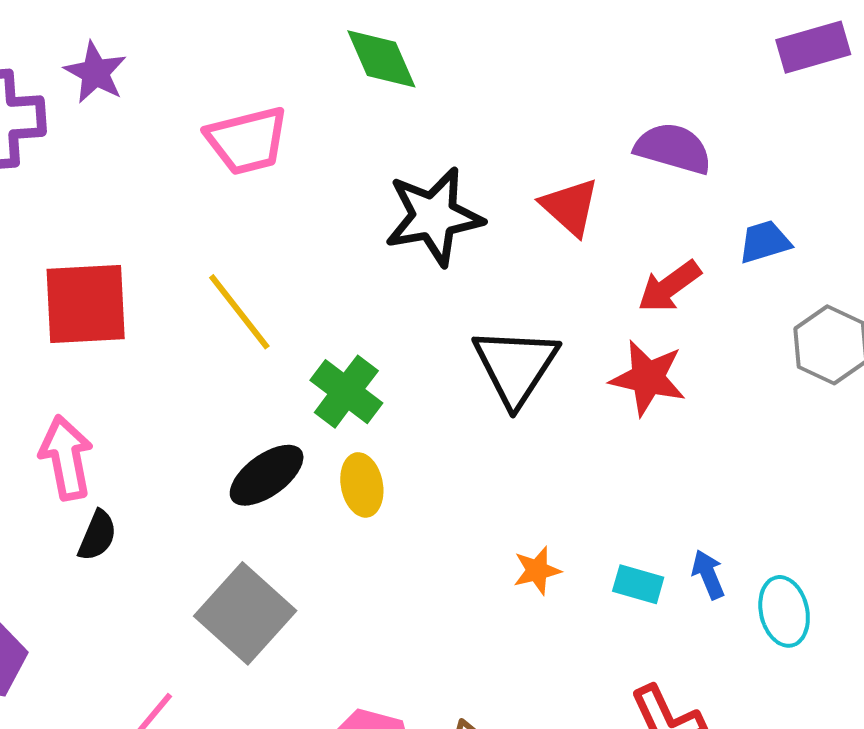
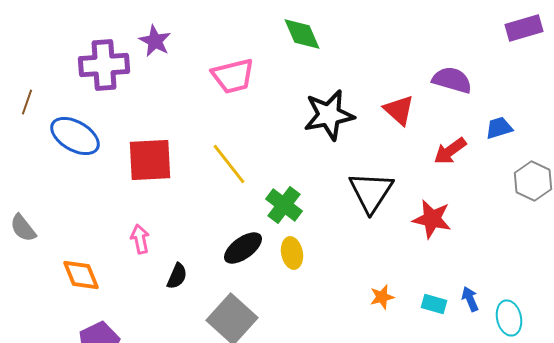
red star: (648, 378) -> (432, 219), moved
pink arrow: (66, 458) -> (140, 239), size x0.7
black semicircle: (97, 536) -> (177, 276), moved

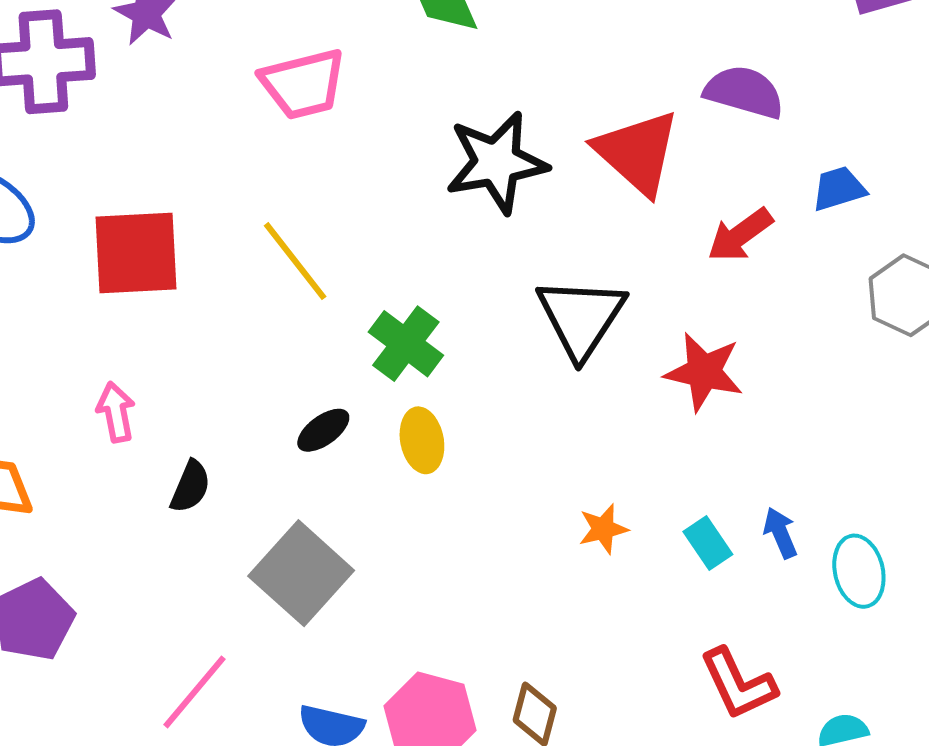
red triangle: (399, 110) -> (637, 152), size x1.4
black ellipse: (243, 248) -> (323, 430), size x0.7
cyan rectangle: (434, 304) -> (708, 543), turned 40

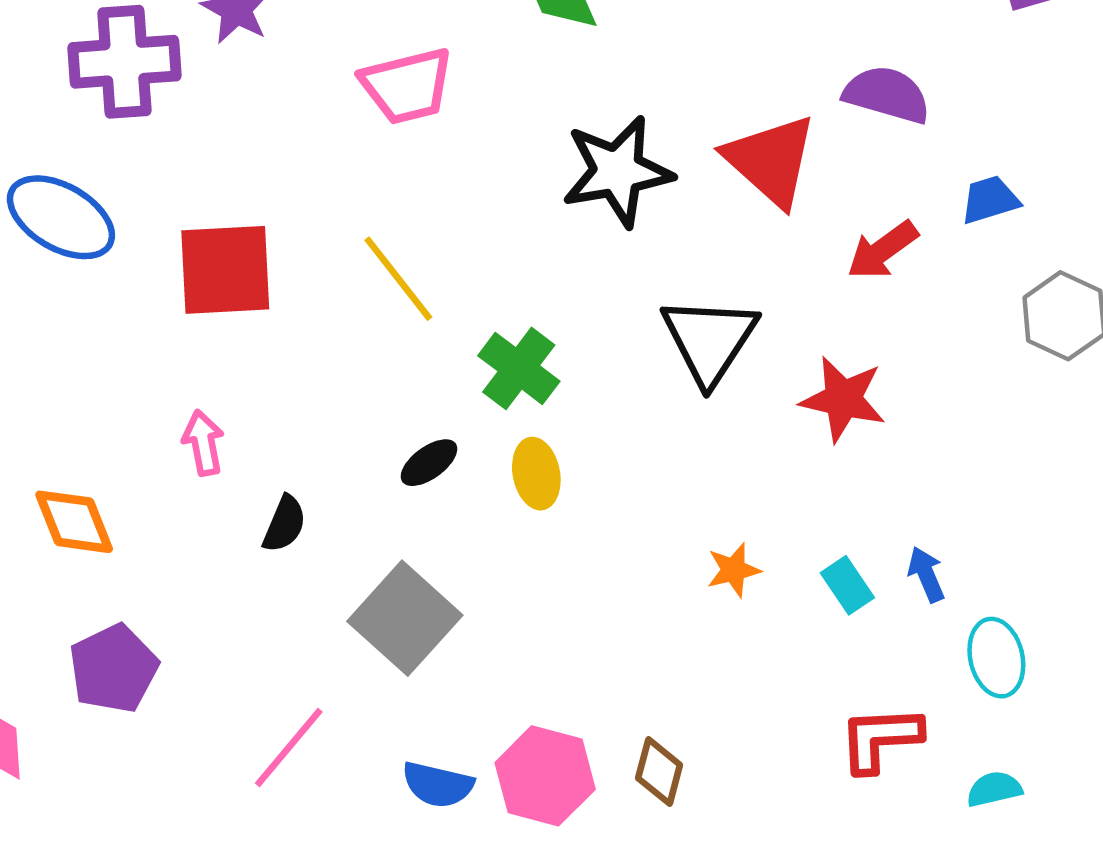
cyan ellipse: (859, 571) -> (996, 658), moved
red L-shape: (738, 684) -> (880, 739), turned 112

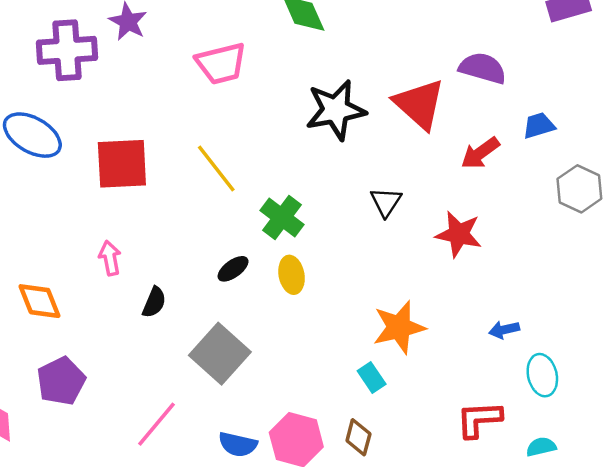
black triangle: (709, 340) -> (386, 202), size x0.6
orange star: (734, 570) -> (399, 327), size x1.8
blue arrow: (926, 574) -> (504, 330), turned -80
cyan rectangle: (847, 585) -> (372, 378), moved

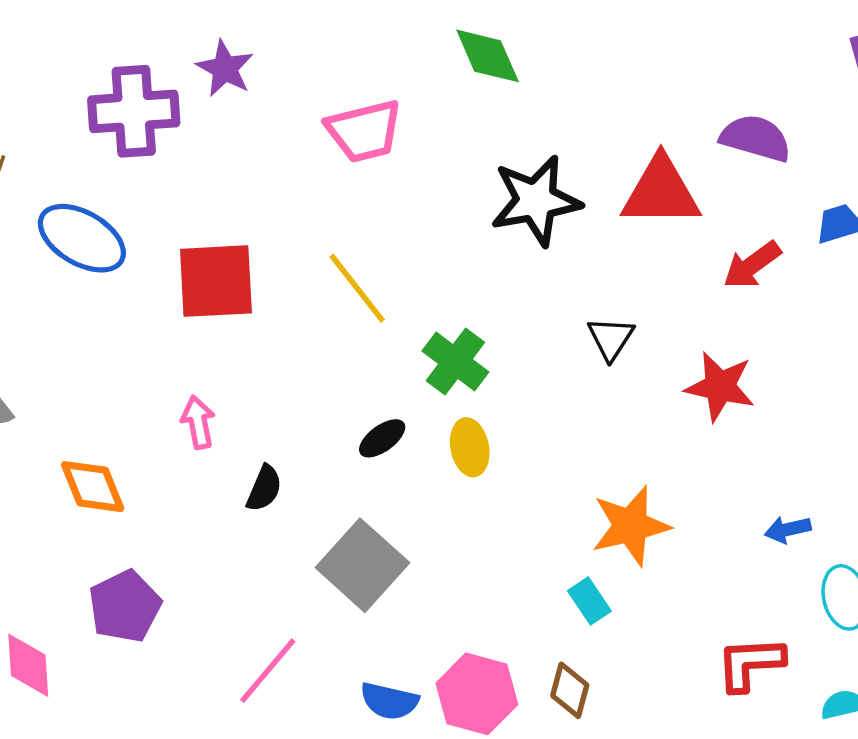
red triangle: (419, 104) -> (661, 192), turned -42

